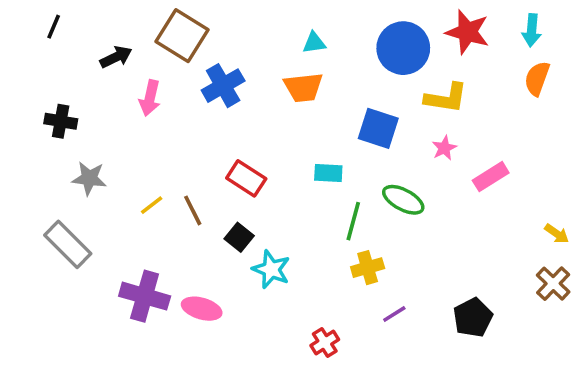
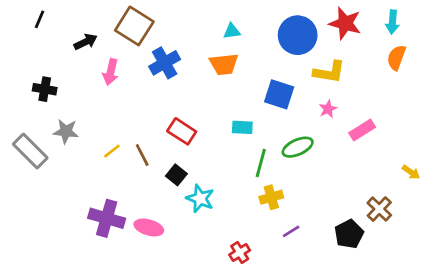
green ellipse: (403, 200) -> (298, 147), turned -52
gray rectangle: (68, 244) -> (30, 151), moved
brown cross: (553, 284) -> (379, 209), moved

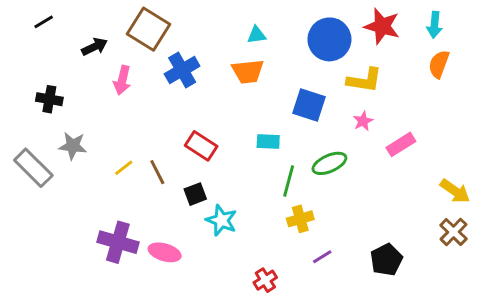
black line: (39, 19) -> (44, 22), turned 36
yellow arrow: (411, 172) -> (455, 191), size x1.5
black square: (176, 175) -> (195, 194), turned 30
brown cross: (379, 209) -> (453, 232), moved

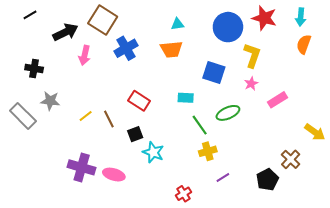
black arrow: (95, 47) -> (65, 32), size x1.4
yellow L-shape: (364, 80) -> (252, 55), turned -80
green line: (289, 181) -> (200, 125), turned -50
brown cross: (453, 232) -> (291, 159), moved

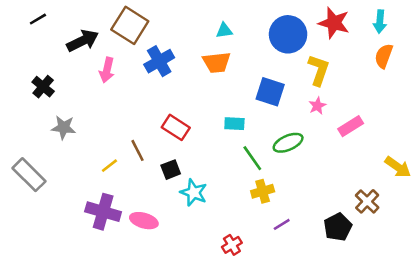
black cross: (34, 68) -> (43, 87), turned 30
gray rectangle: (23, 116) -> (29, 175), moved
yellow line: (86, 116) -> (109, 166), moved

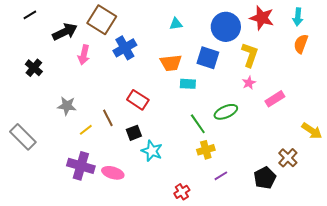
orange trapezoid: (217, 62) -> (171, 63), moved
blue square: (270, 92) -> (208, 58), moved
cyan rectangle: (234, 124) -> (188, 84), moved
gray star: (64, 127) -> (67, 106), moved

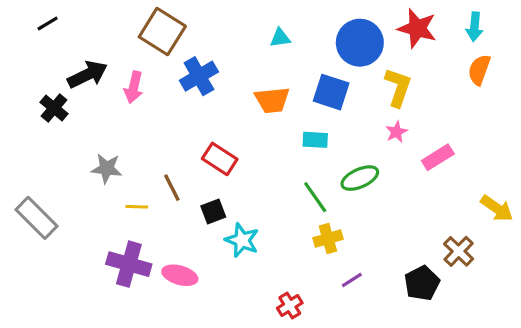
black arrow: (65, 32) -> (87, 75), moved
cyan rectangle: (188, 84) -> (315, 140), moved
yellow line: (86, 130) -> (137, 207), turned 40

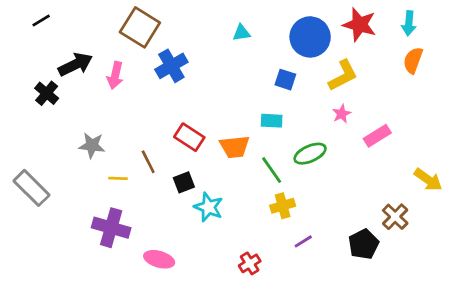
yellow L-shape: (398, 87) -> (343, 75), turned 44
blue square: (331, 92) -> (285, 80), size x0.7
orange trapezoid: (272, 100) -> (235, 147), moved
pink ellipse: (180, 275) -> (159, 259), moved

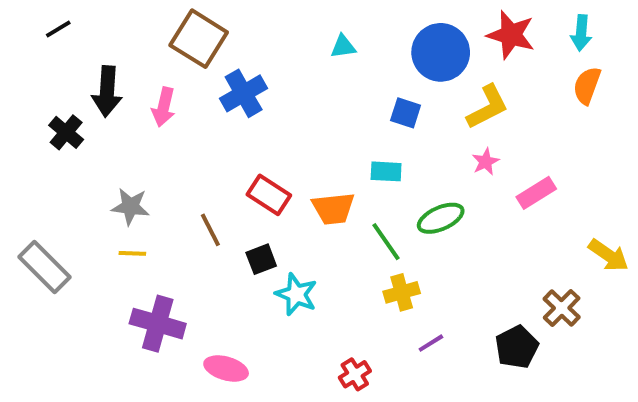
black arrow: (75, 64) -> (107, 91), turned 120
yellow line: (118, 178) -> (132, 253), moved

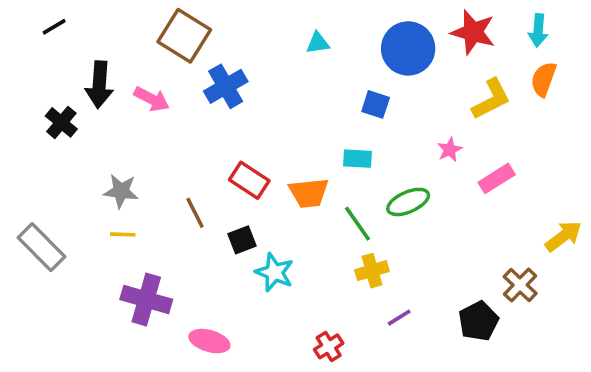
pink arrow: (164, 107) -> (152, 99), turned -76
yellow L-shape: (487, 107) -> (491, 99), moved
yellow arrow: (608, 255) -> (563, 236), turned -72

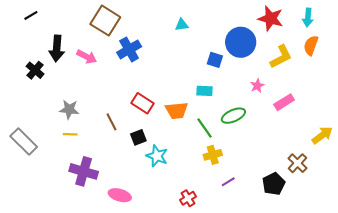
blue circle: (408, 48) -> (241, 42), moved

